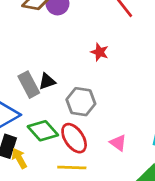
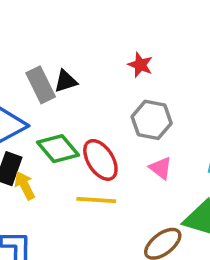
red star: (100, 52) -> (140, 65), moved
gray hexagon: (81, 102) -> (152, 120), moved

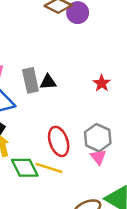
gray hexagon: (152, 120) -> (98, 138), moved
green diamond: (58, 149) -> (25, 168), moved

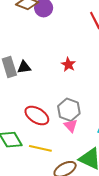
red ellipse: (59, 141) -> (37, 116), turned -35
yellow line: (49, 168) -> (40, 148), moved

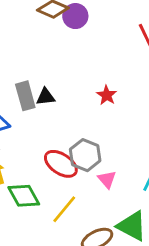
gray hexagon: (69, 110) -> (85, 155), moved
yellow line: (40, 148) -> (64, 209), turned -65

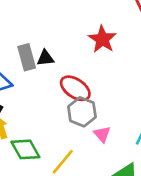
red star: (107, 95) -> (102, 39), moved, size x1.5
red ellipse: (61, 164) -> (75, 88), moved

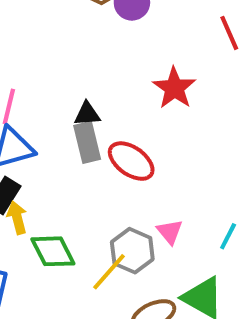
gray rectangle: (27, 57) -> (87, 142), moved
gray hexagon: (82, 112) -> (132, 251), moved

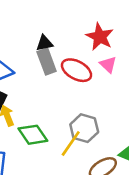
red star: (174, 88) -> (100, 37), moved
pink triangle: (170, 232) -> (108, 64), moved

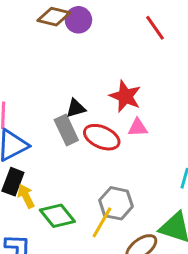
black triangle: (44, 43) -> (76, 108), moved
pink triangle: (108, 64) -> (138, 128), turned -42

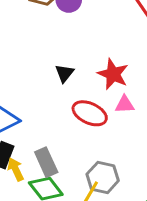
black triangle: (76, 108) -> (64, 73), moved, turned -36
gray rectangle: (66, 130) -> (46, 162), moved

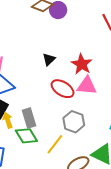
pink triangle: (125, 104) -> (87, 86), size x1.5
gray hexagon: (103, 177) -> (74, 122), moved

